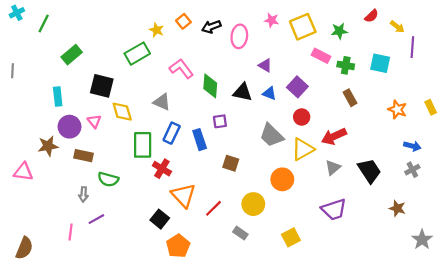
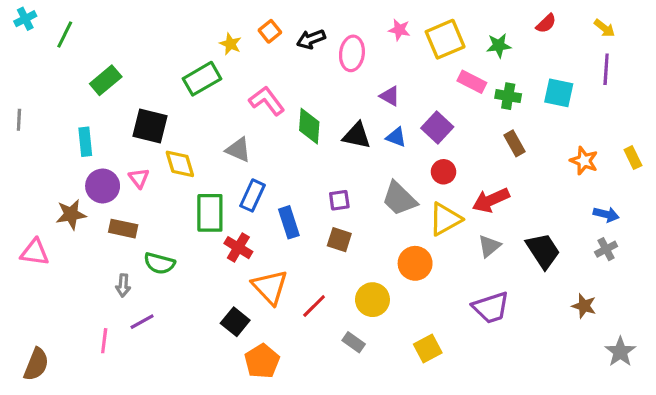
yellow arrow: (397, 27) -> (604, 28), moved
gray line: (13, 71) -> (19, 120), moved
purple square: (220, 121) -> (339, 200), moved
blue rectangle: (200, 140) -> (289, 222), moved

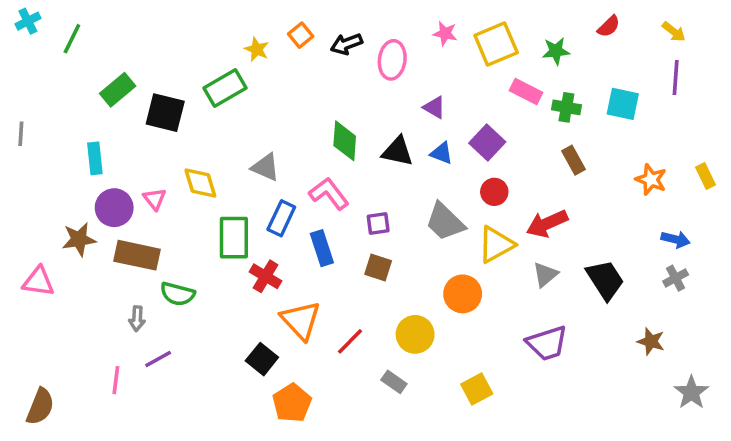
pink L-shape: (267, 101) -> (329, 194), moved
black square: (150, 126) -> (165, 113), moved
brown rectangle: (123, 229) -> (137, 255), size x1.4

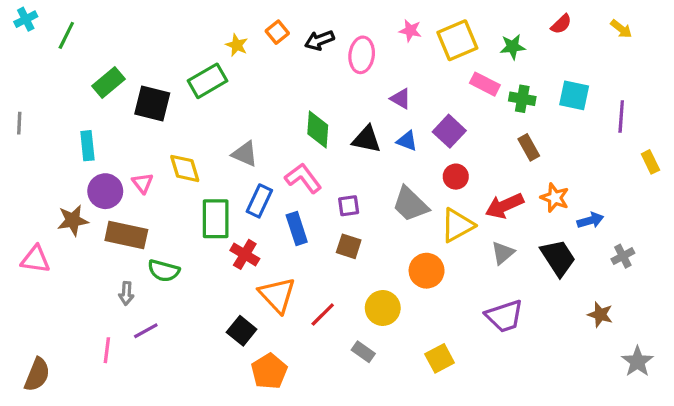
purple line: (676, 77) -> (621, 117), moved
orange star: (651, 180) -> (555, 198), moved
blue arrow: (676, 239) -> (590, 220), moved, turned -30

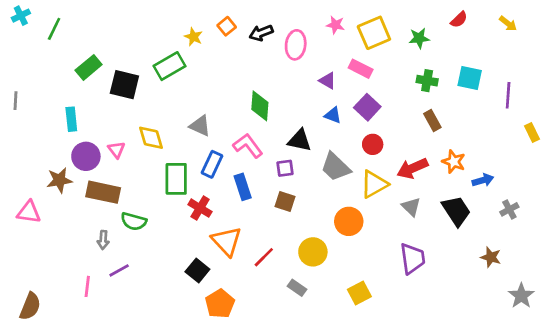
pink rectangle: (485, 84) -> (361, 69), moved
black triangle: (366, 139) -> (300, 140), moved
gray triangle: (503, 253) -> (411, 207), turned -36
purple trapezoid: (504, 316) -> (412, 259), turned -80

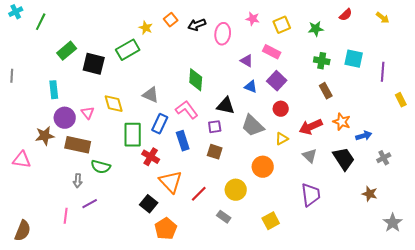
yellow square: (374, 33) -> (282, 25), size x0.7
yellow triangle: (374, 184) -> (282, 139), size x0.6

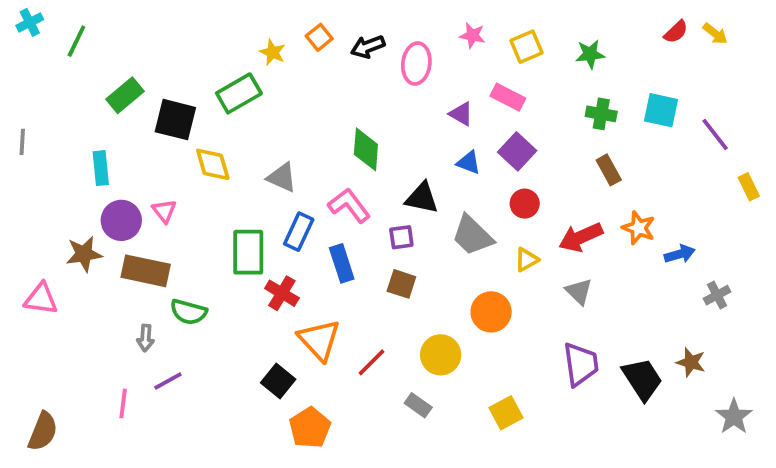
red semicircle: (346, 15) -> (676, 32), moved
purple line: (383, 72) -> (715, 134), turned -42
yellow diamond: (114, 104) -> (213, 164), moved
black trapezoid: (344, 159) -> (642, 379), moved

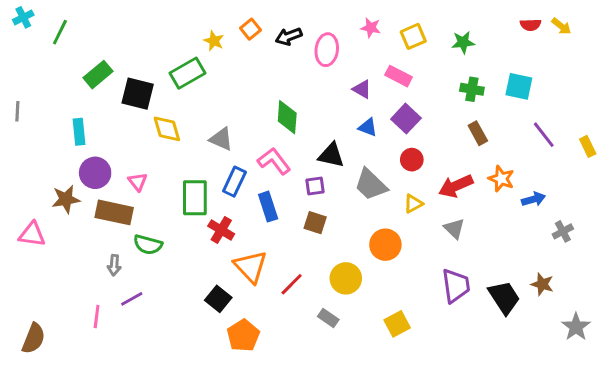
red semicircle: (676, 32) -> (531, 25), turned 42
purple line: (715, 134) -> (544, 135), moved
pink triangle: (164, 211) -> (138, 182), moved

